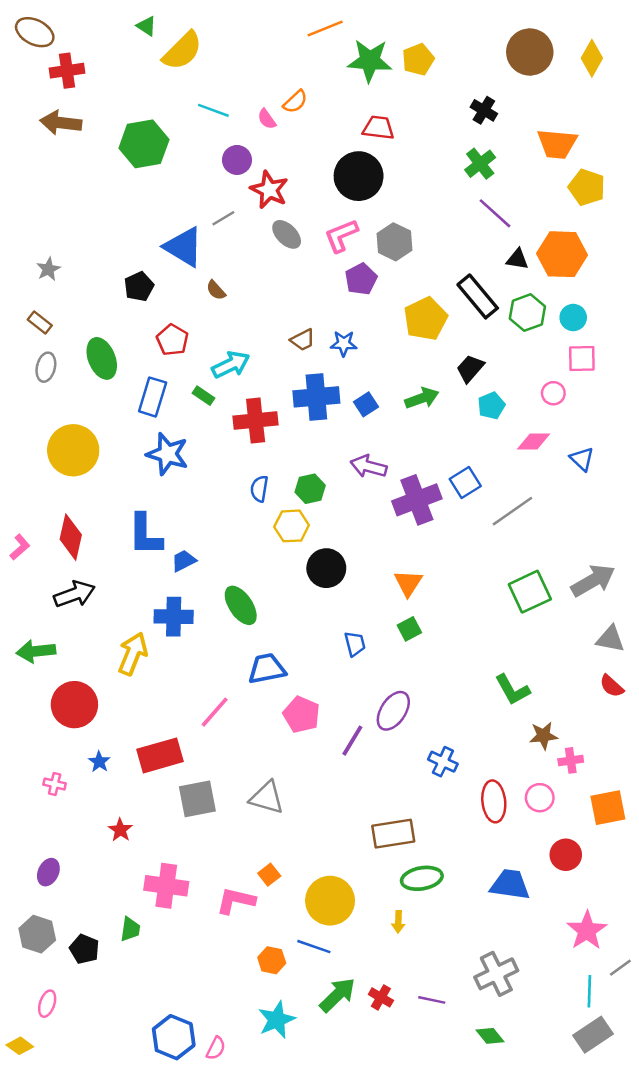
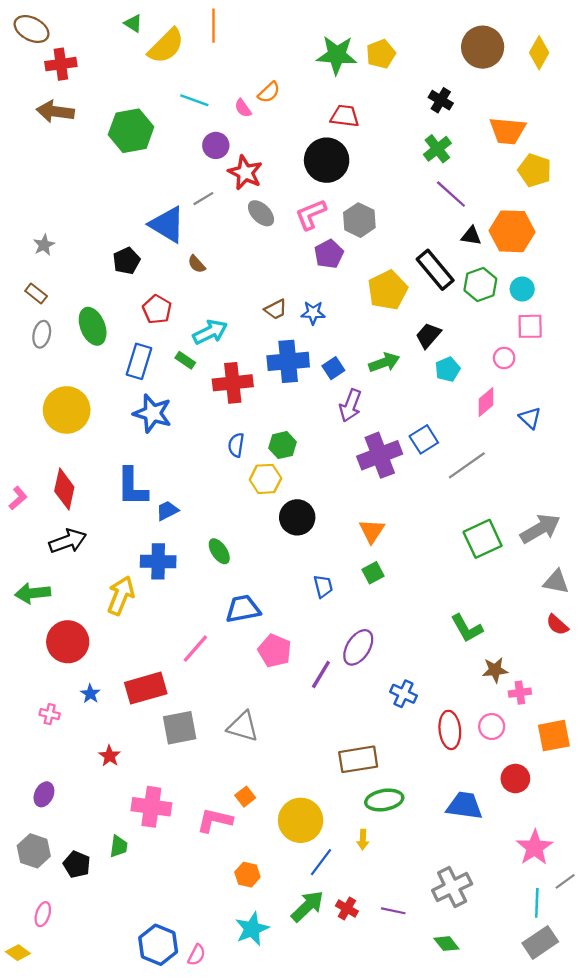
orange line: (325, 28) -> (214, 26), moved, turned -68
pink diamond: (533, 442) -> (486, 402), turned -40
purple arrow: (368, 466) -> (350, 405), moved, turned -84
green ellipse: (241, 605) -> (219, 551), size x0.7
blue line: (314, 947) -> (321, 862), moved, turned -72

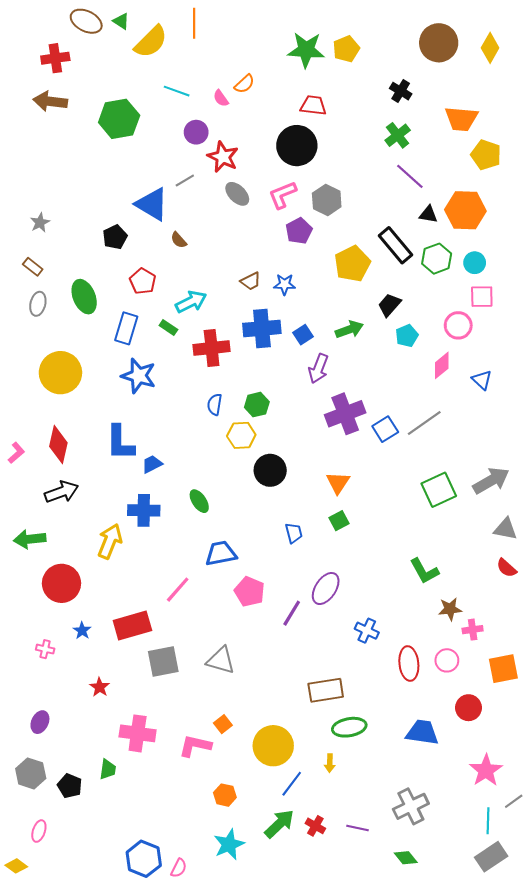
brown ellipse: (32, 29) -> (86, 21), moved
pink circle: (504, 358) -> (458, 325), size x1.4
blue square: (424, 439) -> (385, 429), moved

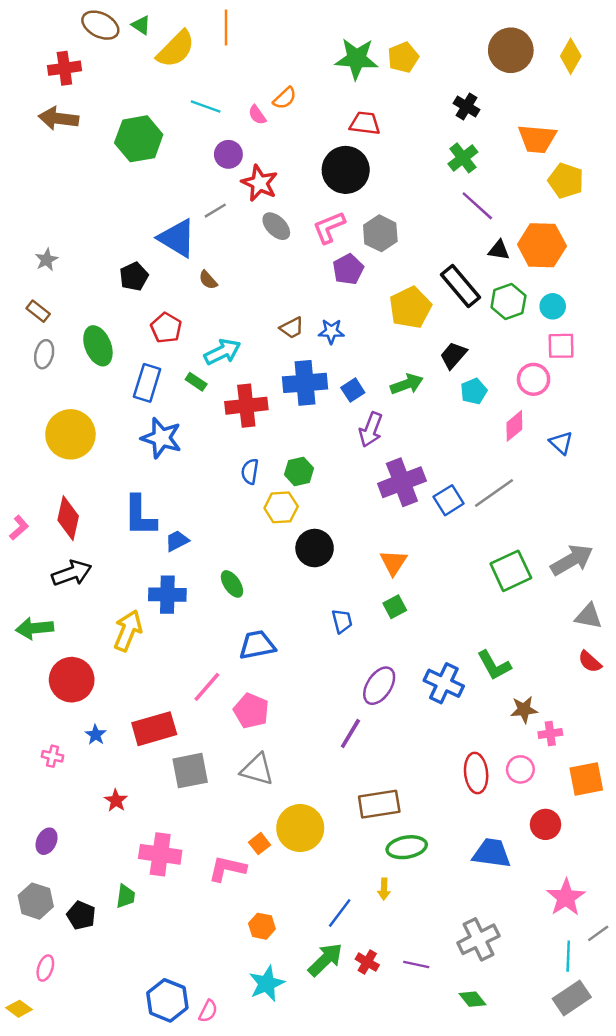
pink pentagon: (250, 592) -> (251, 711), moved
purple line: (292, 613) -> (350, 734), moved
blue cross: (367, 631) -> (444, 683), moved, size x1.4
yellow circle: (273, 746) -> (300, 828), moved

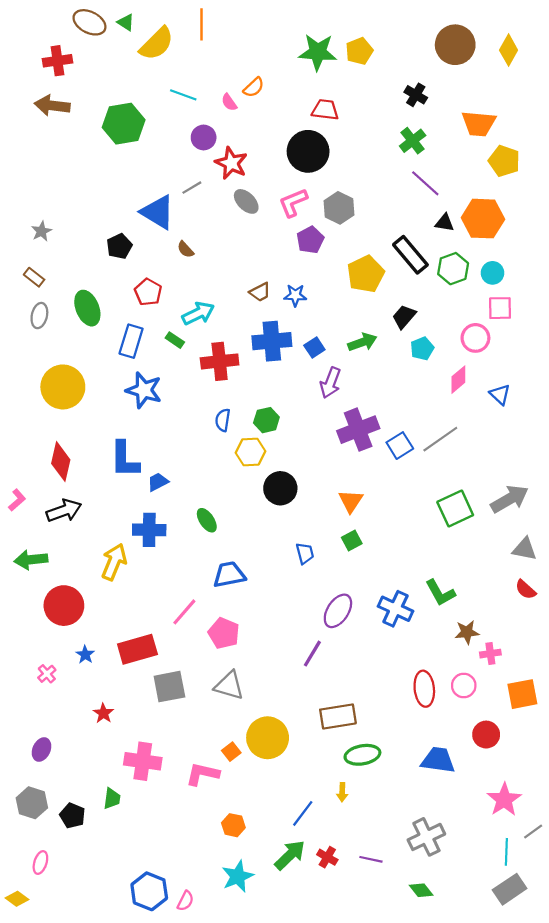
pink L-shape: (19, 528) -> (17, 500), moved
pink cross: (53, 756) -> (47, 674), turned 36

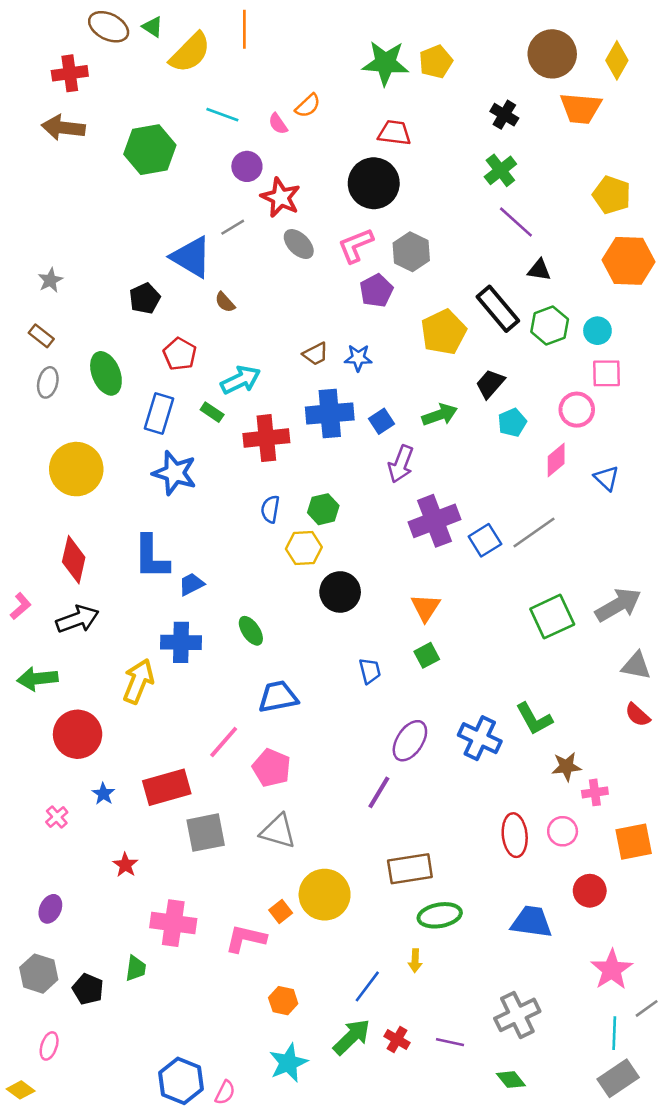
orange trapezoid: (479, 124) -> (581, 108), moved
orange hexagon: (483, 219) -> (629, 261), moved

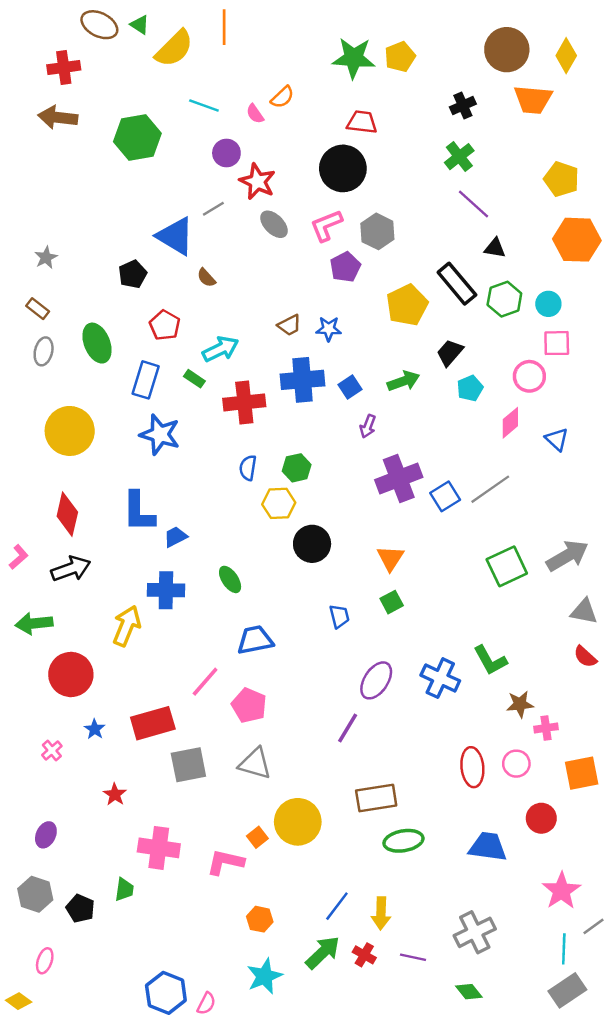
black cross: (504, 115) -> (463, 105), turned 35
purple arrow: (401, 464) -> (368, 426), size x0.7
yellow arrow: (415, 961) -> (381, 913), moved, size x1.5

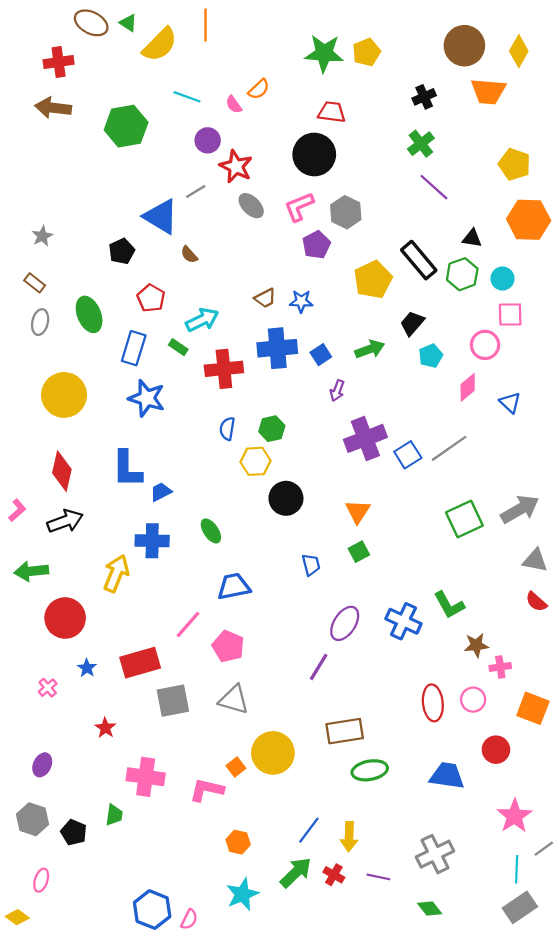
black triangle: (495, 248) -> (472, 238), moved
orange square: (582, 773) -> (533, 708), turned 32

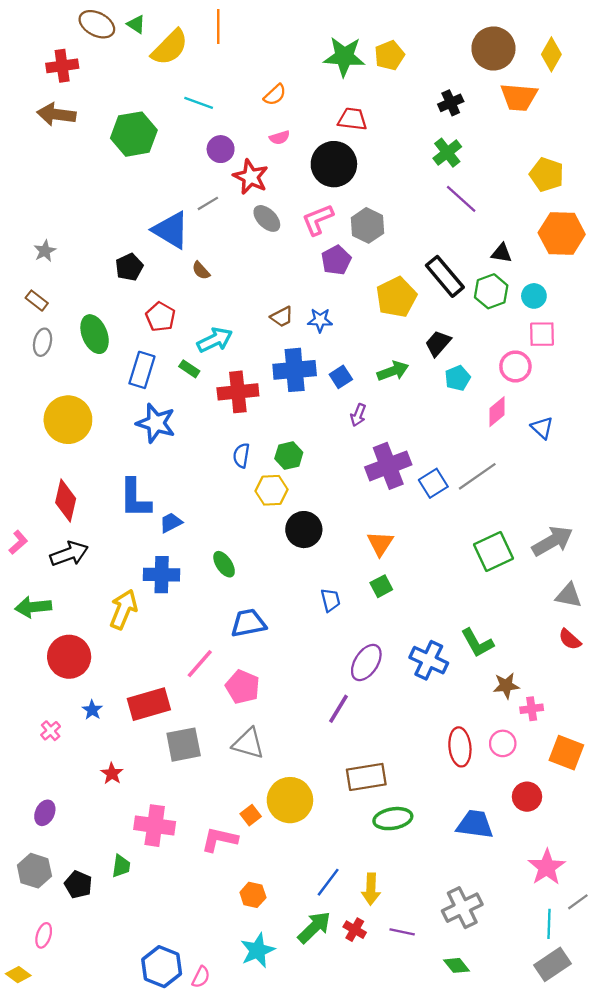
pink semicircle: (234, 104) -> (280, 138), moved, turned -72

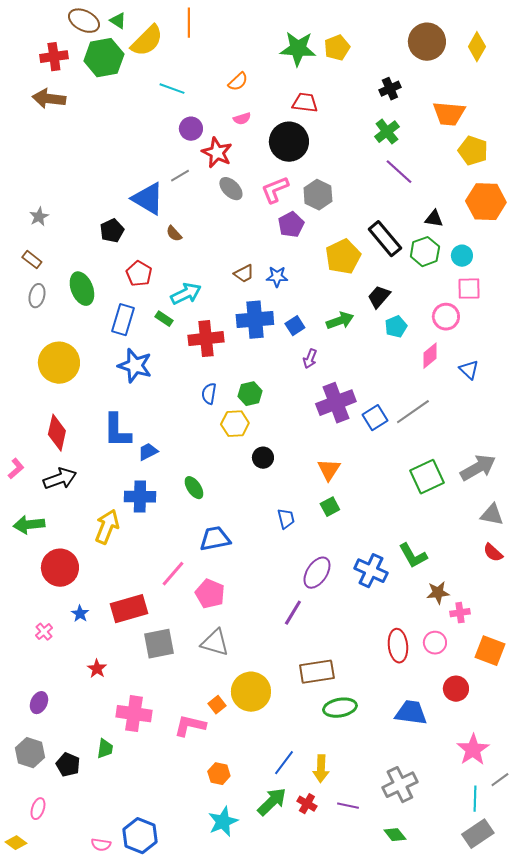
orange trapezoid: (519, 97) -> (449, 114), moved
green hexagon: (134, 134) -> (104, 58), moved
black circle: (304, 530) -> (263, 458), size x0.7
pink semicircle: (201, 977) -> (101, 845), moved, turned 72

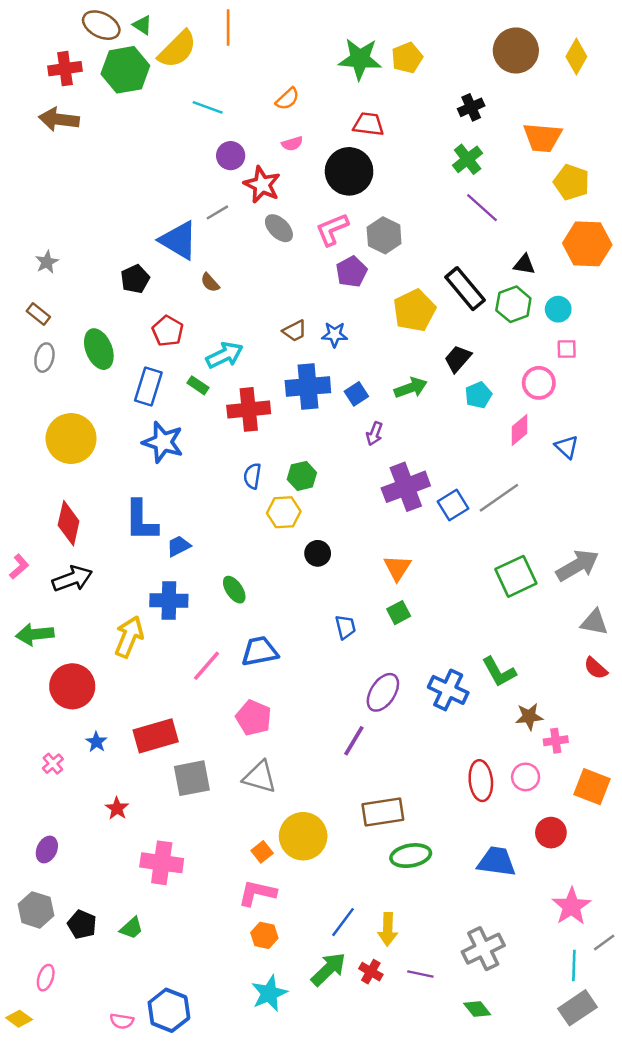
pink square: (469, 289) -> (567, 349), size x0.7
pink line: (173, 574) -> (206, 666), moved
pink L-shape: (190, 726) -> (257, 893), moved
green trapezoid: (105, 749) -> (131, 928), moved, turned 40

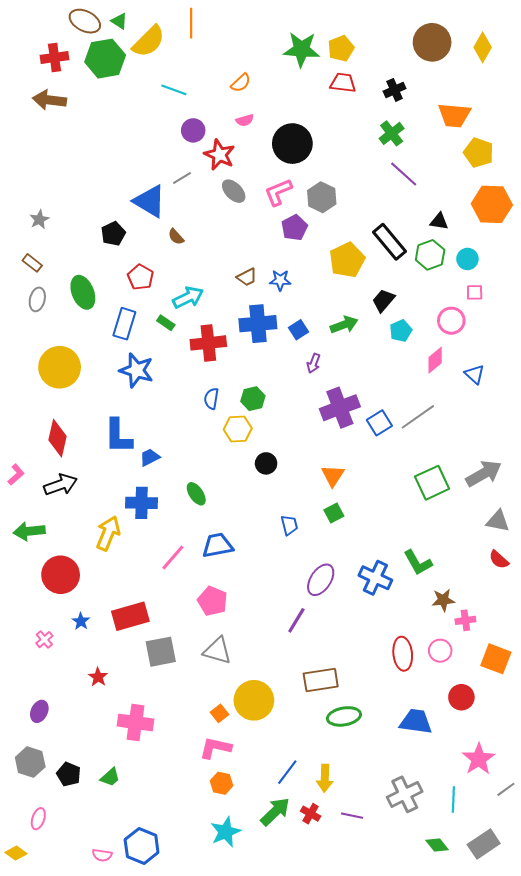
red trapezoid: (368, 124) -> (343, 83), moved
cyan line: (574, 966) -> (453, 799), moved
green diamond: (477, 1009) -> (437, 845), moved

